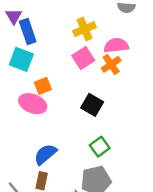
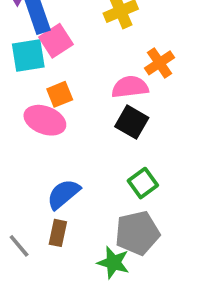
pink semicircle: (116, 45) -> (130, 87), moved
pink square: (83, 58) -> (56, 41), moved
cyan square: (21, 59) -> (28, 56), turned -30

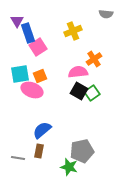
cyan square: (28, 56) -> (20, 74), moved
green square: (143, 183) -> (92, 93), moved
gray line: (19, 246) -> (18, 158), turned -40

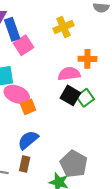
orange cross: (94, 59) -> (87, 59), turned 35
orange square: (40, 76) -> (28, 107), moved
gray pentagon: (82, 151) -> (74, 164), turned -30

